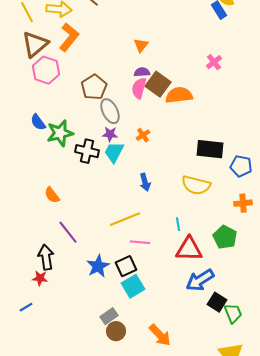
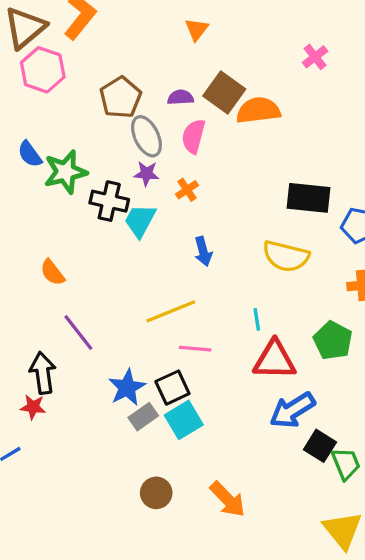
purple semicircle: (142, 72) -> (181, 97), moved
pink semicircle: (139, 88) -> (193, 136), moved
orange cross: (143, 135) -> (187, 190), moved
cyan trapezoid: (114, 152) -> (140, 221), moved
gray rectangle: (109, 316) -> (143, 417), moved

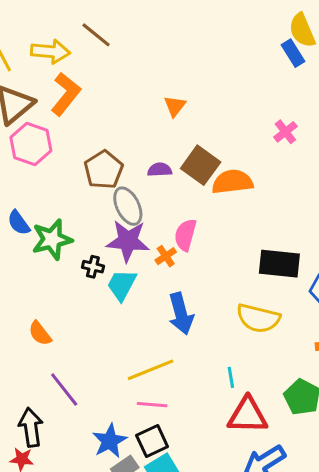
pink semicircle: (193, 136) -> (185, 235), moved
purple star: (146, 174) -> (128, 241), size x1.8
black cross: (109, 201) -> (93, 267), size x0.6
blue arrow: (203, 251) -> (181, 314), size x1.5
pink line: (195, 349) -> (152, 405), moved

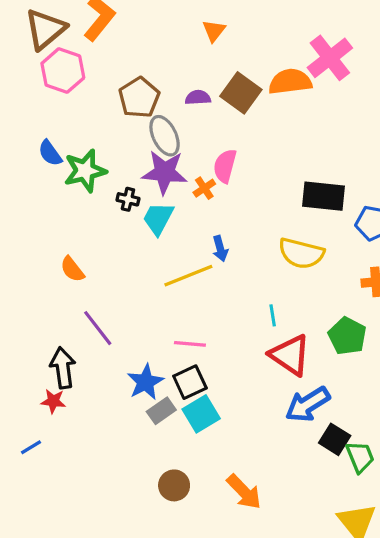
pink cross: (285, 132) -> (330, 58), size x1.8
orange semicircle: (232, 182) -> (290, 82), moved
blue arrow: (181, 314) -> (220, 249), size x0.6
yellow line: (151, 370) -> (188, 276), moved
red triangle: (248, 415) -> (290, 355), turned 33

